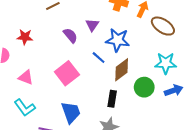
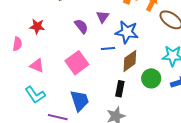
blue line: (99, 58) -> (108, 48), turned -48

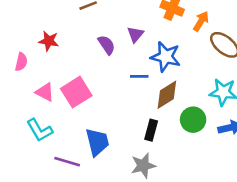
pink square: (77, 63) -> (76, 92), moved

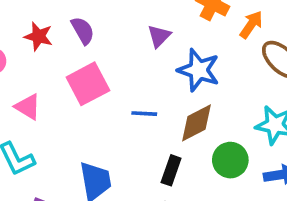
purple semicircle: (106, 45) -> (83, 31), moved
blue line: (139, 76) -> (144, 114), moved
pink square: (76, 92) -> (88, 84), moved

